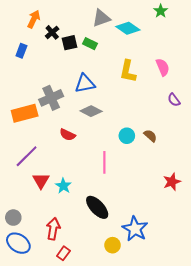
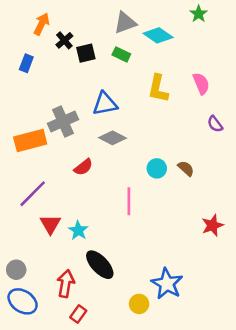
green rectangle: (90, 44) -> (121, 54), moved
red semicircle: (68, 135) -> (83, 167), turned -63
black ellipse: (97, 207) -> (100, 265), moved

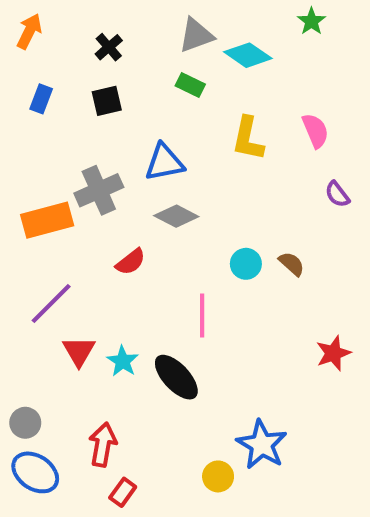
orange arrow: (42, 24) -> (29, 31), moved
black cross: (64, 40) -> (109, 47), moved
black square: (86, 53) -> (107, 101), moved
black ellipse: (100, 265) -> (176, 377), moved

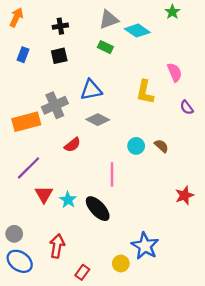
black cross: (109, 47) -> (60, 26), turned 32
yellow L-shape: (248, 139) -> (145, 92), moved
red rectangle: (123, 492) -> (82, 272), moved

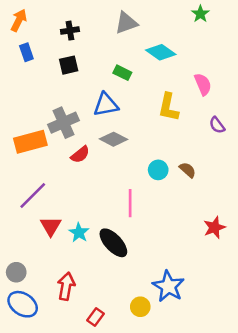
cyan diamond: (137, 31) -> (161, 52), moved
green rectangle: (105, 47) -> (122, 73), moved
blue rectangle: (23, 55) -> (26, 52), moved, turned -40
red semicircle: (72, 145) -> (80, 155), moved

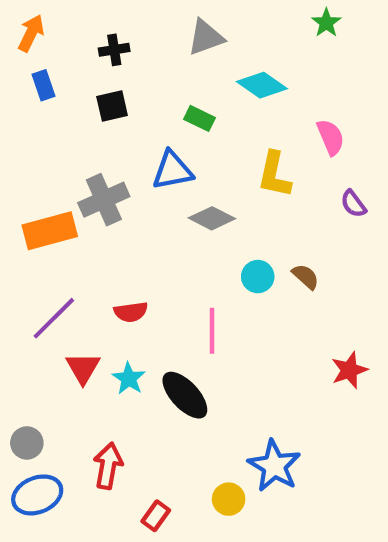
gray diamond: (113, 139) -> (212, 218), moved
red semicircle: (80, 155) -> (131, 312), moved, turned 30
blue ellipse: (23, 304) -> (37, 495), turned -56

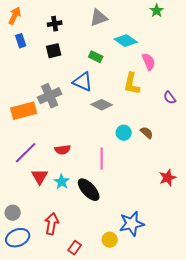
pink semicircle: (331, 137) -> (149, 62), moved
blue triangle: (172, 170) -> (83, 82), turned 35
blue star: (274, 466) -> (132, 224), turned 30

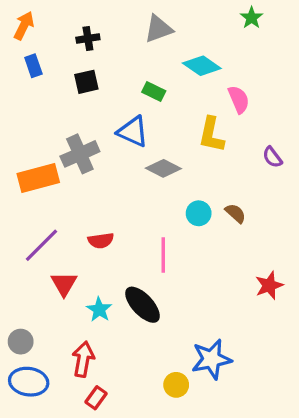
cyan star: (62, 182) -> (99, 309), moved
blue ellipse: (18, 238) -> (29, 382), turned 30
red rectangle: (75, 248) -> (96, 398), moved

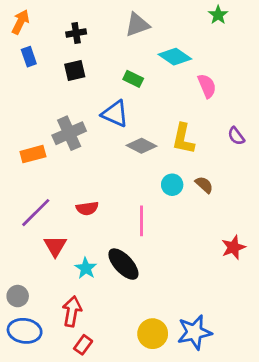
yellow L-shape: (211, 135) -> (183, 139), moved
orange rectangle: (38, 178) -> (33, 154), size x0.7
blue star: (211, 359) -> (194, 332), moved
yellow circle: (176, 385) -> (153, 334), size x1.4

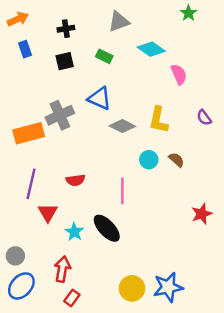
orange arrow: (20, 22) -> (18, 19), turned 40
green rectangle: (133, 79) -> (104, 56), moved
orange rectangle: (33, 154) -> (29, 133), size x1.4
purple line: (36, 213) -> (31, 184), turned -32
blue ellipse: (25, 331) -> (21, 286), turned -56

